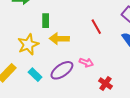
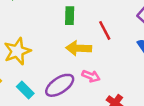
green rectangle: (46, 21) -> (70, 16), moved
yellow arrow: (59, 39) -> (79, 48), moved

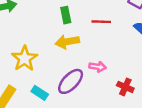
red line: (105, 30) -> (101, 22), turned -48
yellow arrow: (79, 48) -> (67, 42), moved

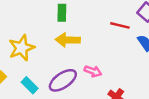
green rectangle: (66, 15) -> (62, 13), moved
red line: (101, 22) -> (120, 25), moved

